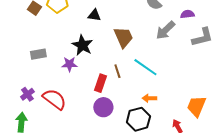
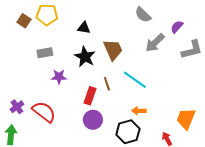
purple semicircle: (187, 14) -> (177, 27), turned -40
black star: (82, 45) -> (85, 57), moved
gray rectangle: (38, 54) -> (45, 53), moved

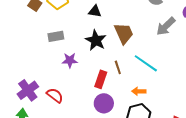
purple cross: (17, 107) -> (28, 90), size x1.5
orange arrow: (139, 111) -> (139, 91), moved
red semicircle: (44, 112) -> (55, 95), size x0.7

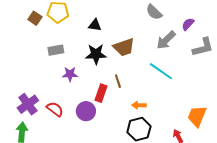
brown trapezoid: (124, 33) -> (124, 47), turned 95
black star: (96, 40) -> (96, 54), turned -30
cyan line: (146, 63) -> (161, 71), moved
purple circle: (104, 103) -> (86, 111), moved

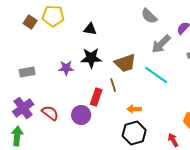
brown trapezoid: (124, 47) -> (125, 63), moved
gray rectangle: (56, 50) -> (27, 72), moved
purple star: (70, 74) -> (66, 68), moved

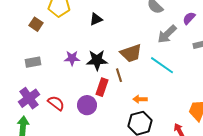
brown square: (30, 22) -> (36, 24), moved
black triangle: (90, 29) -> (96, 19), turned -32
black star: (91, 58) -> (97, 60), moved

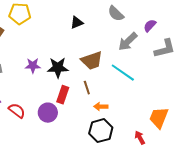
black triangle: (96, 19) -> (77, 23), moved
brown line: (119, 75) -> (87, 88), moved

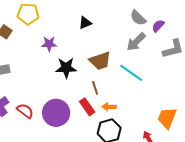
gray semicircle: (116, 14) -> (138, 18), moved
purple star: (33, 66) -> (49, 44), moved
red rectangle: (63, 95) -> (87, 107), moved, turned -54
purple circle: (48, 113) -> (56, 113), size x1.4

